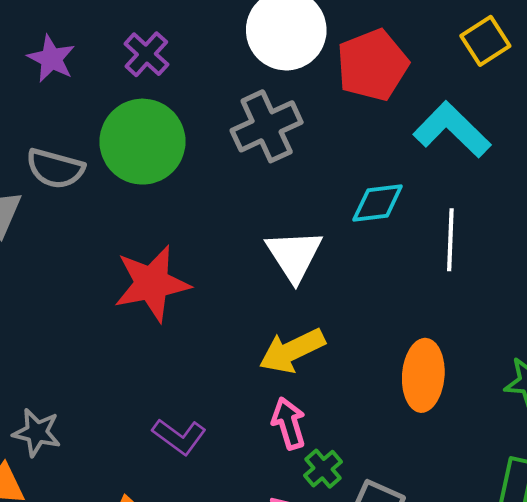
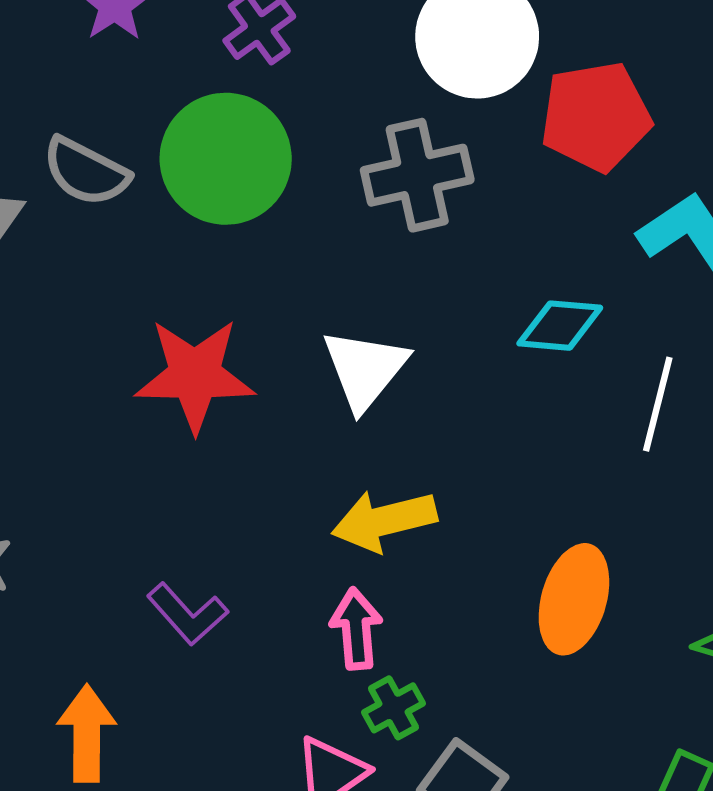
white triangle: (294, 255) -> (365, 369), moved

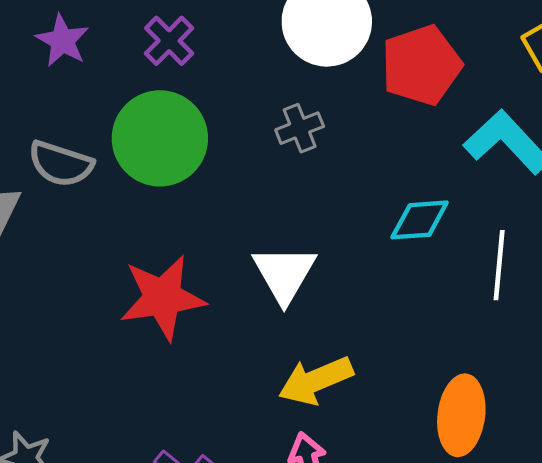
gray cross: (417, 175) -> (300, 128), size x0.6

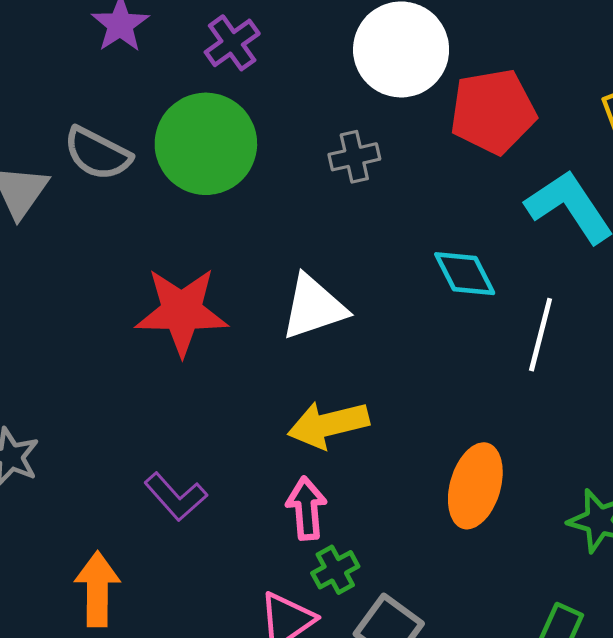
cyan diamond: (420, 220) -> (465, 274), turned 58
white triangle: (284, 274) -> (314, 307), turned 32

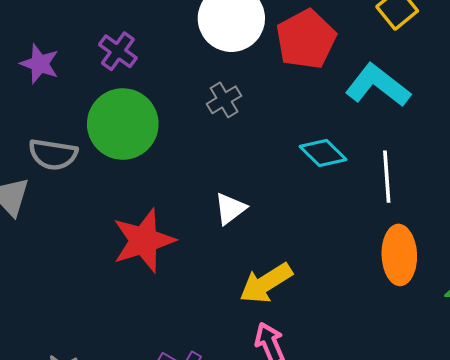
white triangle: (314, 307) -> (230, 209), size x0.7
orange ellipse: (475, 486) -> (399, 255), moved

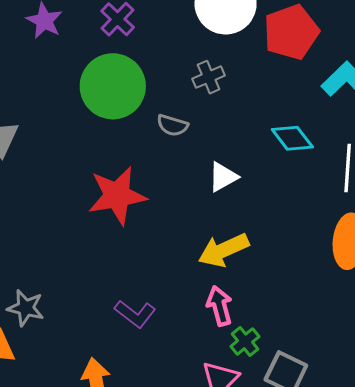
gray semicircle: (53, 154) -> (172, 125), moved, size x0.7
white triangle: (230, 209) -> (223, 177), moved

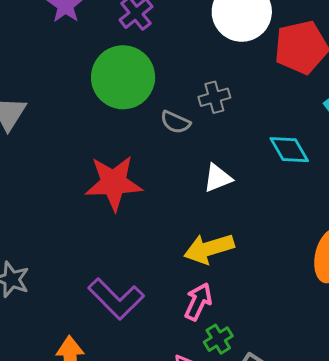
gray cross: (209, 77) -> (214, 97), moved
pink arrow: (220, 306) -> (198, 302), turned 33
purple L-shape: (135, 314) -> (116, 299), size x1.4

